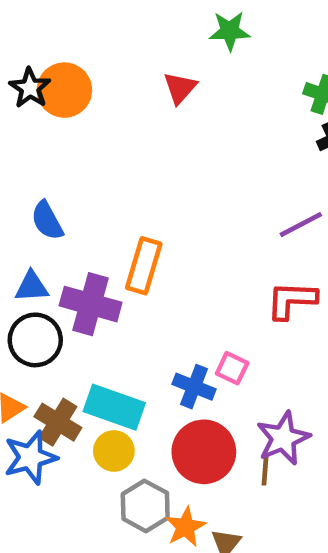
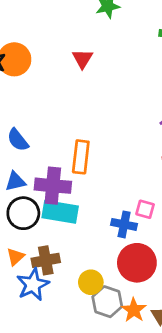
red triangle: (180, 88) -> (82, 59), moved
cyan rectangle: (114, 407) -> (60, 212), moved
brown cross: (58, 422) -> (46, 260), turned -32
yellow circle: (114, 451) -> (91, 282), moved

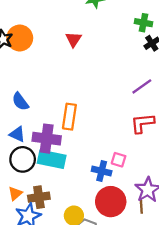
blue triangle: (15, 181) -> (17, 134), turned 36

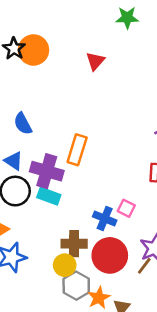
cyan rectangle: (52, 159) -> (49, 196), size x0.7
brown cross: (39, 197) -> (74, 244), moved
brown line: (141, 206) -> (144, 266), turned 32

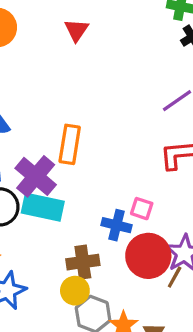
purple cross: (47, 171) -> (36, 176), turned 32
cyan rectangle: (49, 196) -> (43, 207), size x1.4
red circle: (110, 255) -> (148, 256), moved

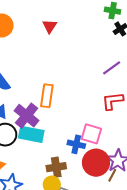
pink square: (142, 209) -> (91, 134), size x1.5

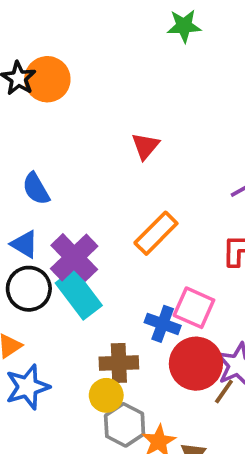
red triangle: (50, 26) -> (145, 146), moved
orange rectangle: (47, 96) -> (156, 233), moved, turned 30
cyan rectangle: (31, 134) -> (79, 294), turned 35

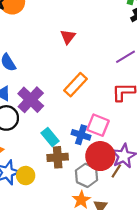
cyan rectangle: (79, 294) -> (50, 137), moved, size x0.7
yellow circle: (106, 395) -> (26, 176), moved
gray hexagon: (125, 425) -> (86, 175), moved

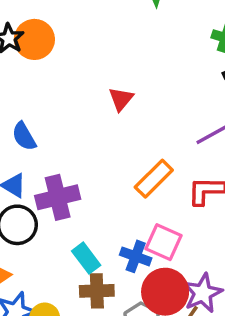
orange rectangle: (75, 85) -> (154, 179), moved
purple cross: (31, 100) -> (58, 197), turned 30

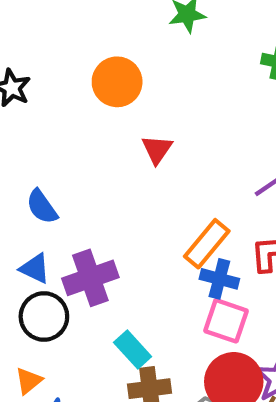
orange circle: (34, 39) -> (117, 82), moved
blue cross: (136, 256) -> (219, 279), moved

